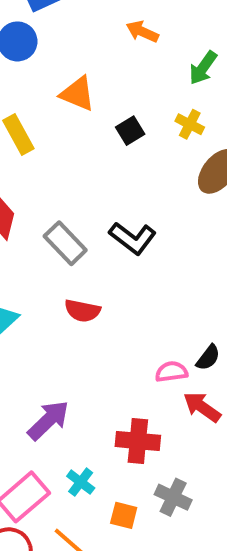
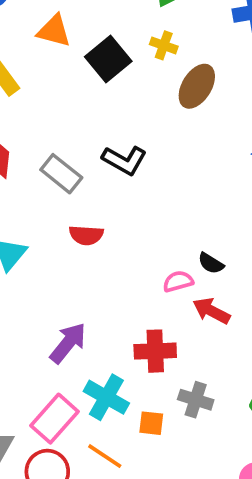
black square: (130, 131) -> (108, 59), size x1.6
black semicircle: (208, 358) -> (211, 263), turned 92
cyan cross: (81, 482) -> (106, 397), size x1.6

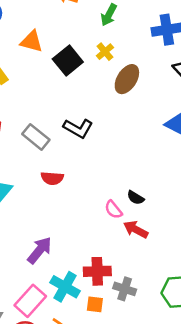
yellow cross: (164, 45) -> (105, 52), turned 30
pink semicircle: (178, 281) -> (113, 210), turned -114
red cross: (155, 351) -> (97, 271), moved

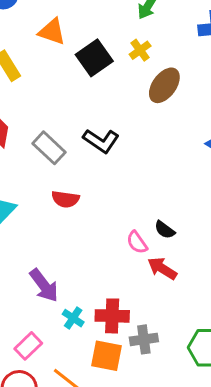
purple arrow: (40, 250) -> (44, 285), turned 100
cyan cross: (65, 287) -> (73, 318), moved, size x0.6
gray cross: (125, 289) -> (144, 339), turned -30
pink rectangle: (30, 301) -> (28, 346), size x0.7
orange square: (95, 304) -> (106, 356), size x1.5

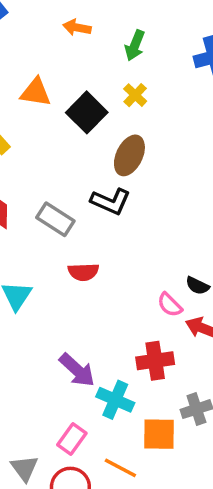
brown ellipse: (164, 85) -> (129, 155), moved
red cross: (112, 316) -> (155, 361), moved
cyan cross: (73, 318) -> (115, 400), size x1.5

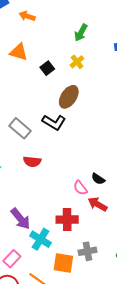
orange arrow: (77, 27) -> (27, 16), moved
black square: (87, 112) -> (47, 68), size x0.6

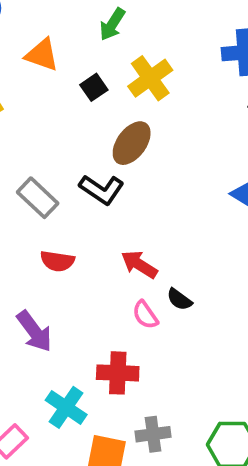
green arrow: (81, 33) -> (112, 24), moved
yellow cross: (77, 62) -> (150, 78), size x1.6
red arrow: (98, 204) -> (139, 264), moved
purple arrow: (20, 219) -> (34, 331), moved

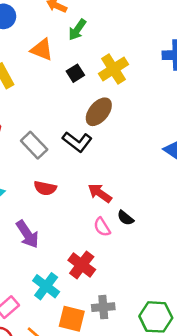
green arrow: (112, 24) -> (77, 30), moved
red cross: (118, 373) -> (82, 265), turned 32

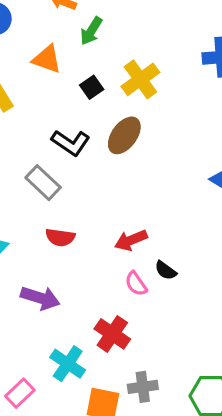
black L-shape: (77, 142) -> (71, 143), moved
red arrow: (100, 193) -> (131, 240), turned -55
purple arrow: (27, 234) -> (40, 298), turned -36

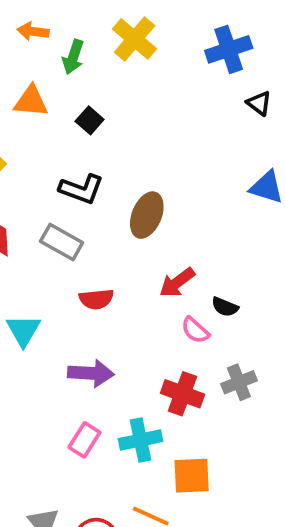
yellow cross: (140, 79) -> (135, 39), moved
brown ellipse: (124, 135) -> (147, 215), moved
cyan cross: (68, 364) -> (140, 440), turned -32
gray cross: (143, 387) -> (239, 382), moved
pink rectangle: (20, 393) -> (84, 440), moved

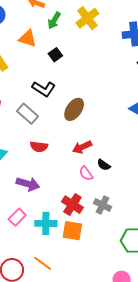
gray cross: (239, 382) -> (102, 205), turned 36
orange square: (192, 476) -> (72, 231), moved

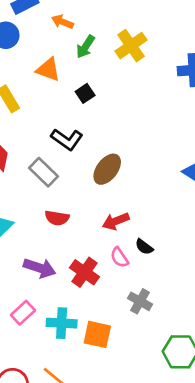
red cross: (72, 205) -> (84, 272), moved

